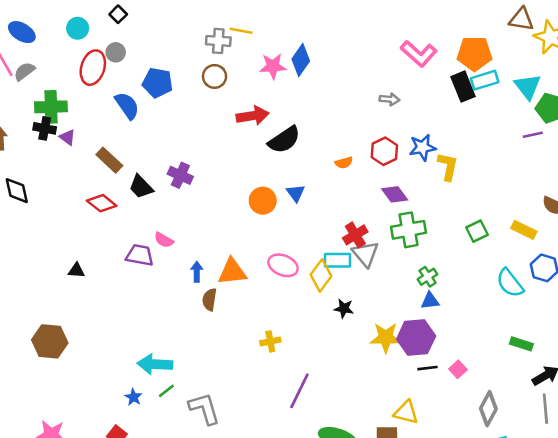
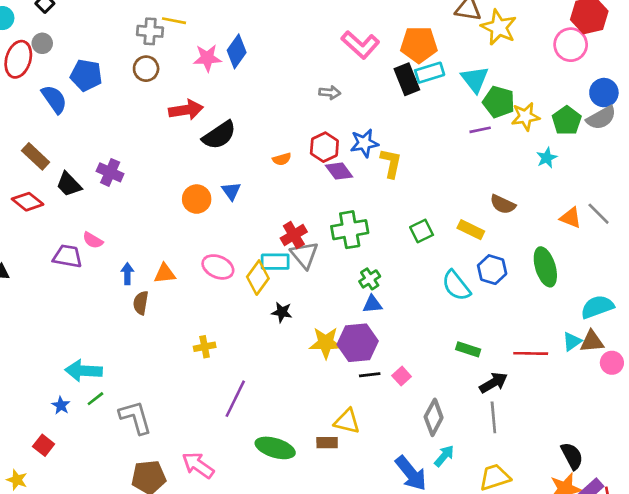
purple diamond: (395, 194) -> (339, 171), moved
orange triangle: (232, 272) -> (165, 274), size x0.7

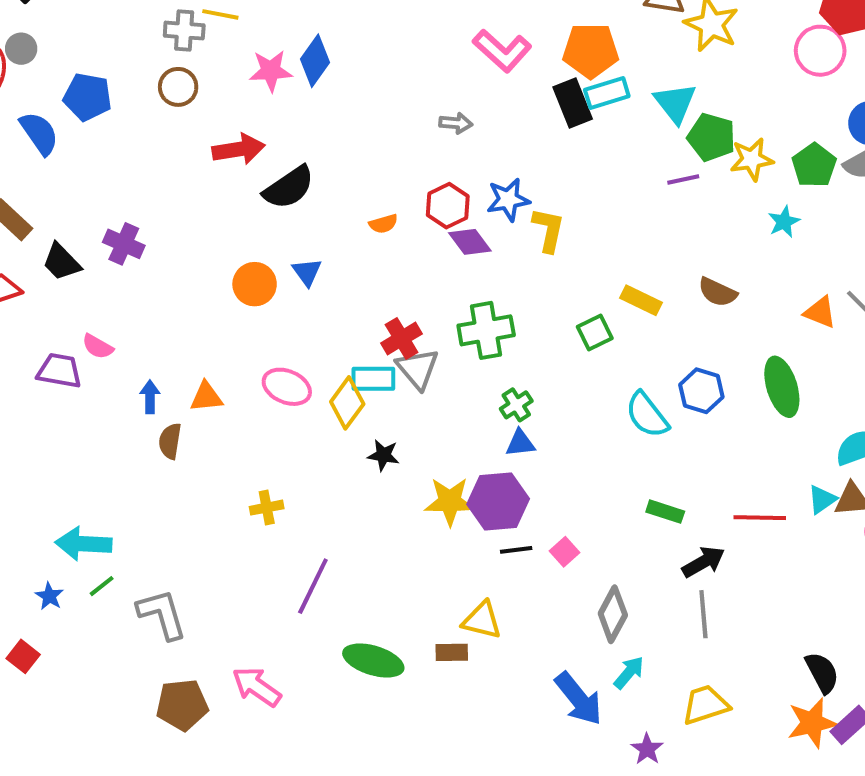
yellow rectangle: (471, 230) -> (641, 300), moved

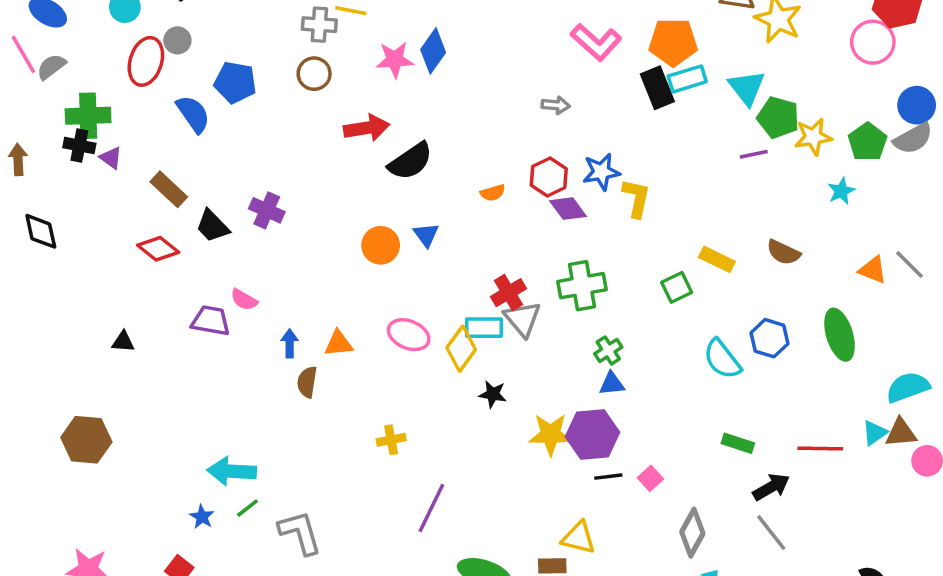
gray line: (703, 614) -> (771, 533), turned -33

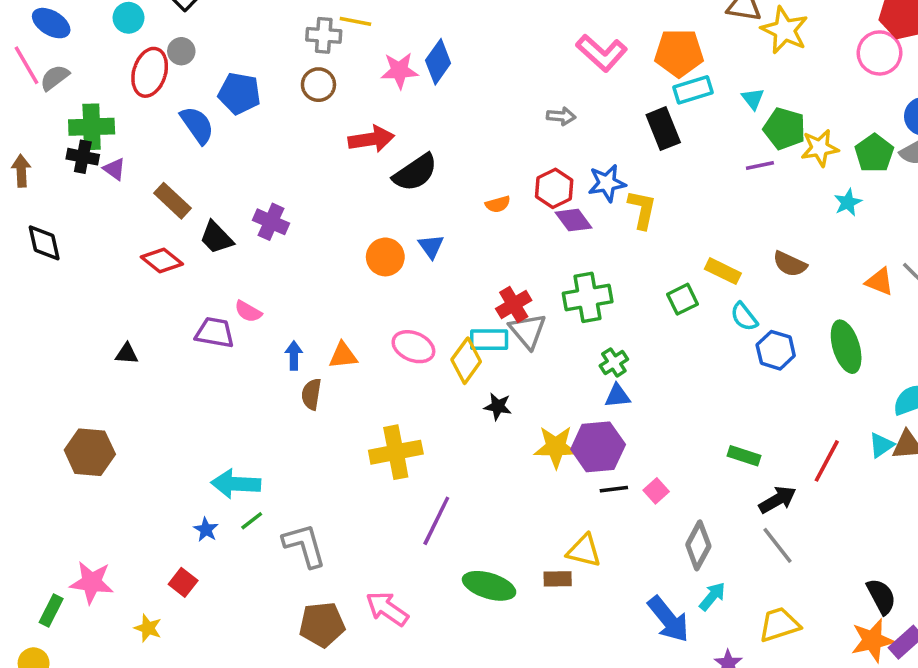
black rectangle: (657, 88) -> (663, 129), moved
cyan triangle: (747, 88) -> (753, 99), size x0.6
cyan semicircle: (722, 359) -> (744, 317), moved, size x0.7
yellow cross: (391, 440) -> (396, 452), size x1.8
red line: (820, 449) -> (827, 461), turned -63

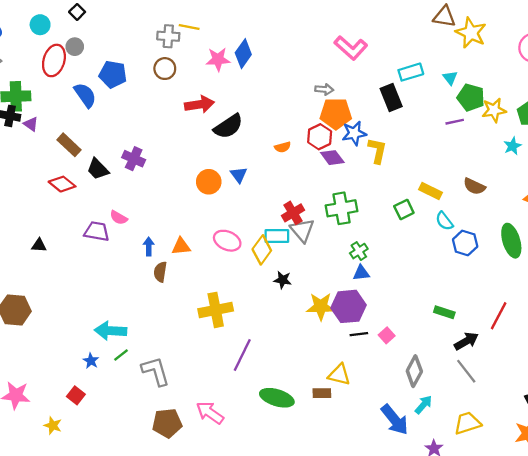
orange pentagon: (679, 53) -> (336, 114), moved

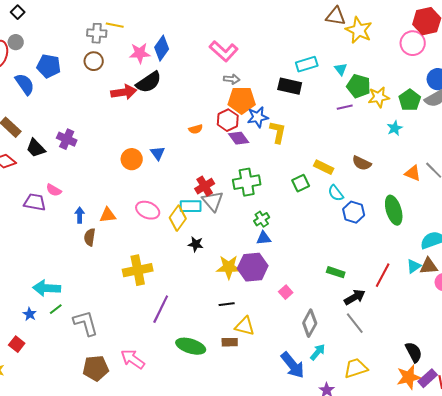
pink L-shape: (351, 48) -> (224, 51), moved
black rectangle: (391, 97) -> (290, 86), turned -55
black semicircle: (228, 126) -> (149, 82), moved
black line: (359, 334) -> (227, 304), moved

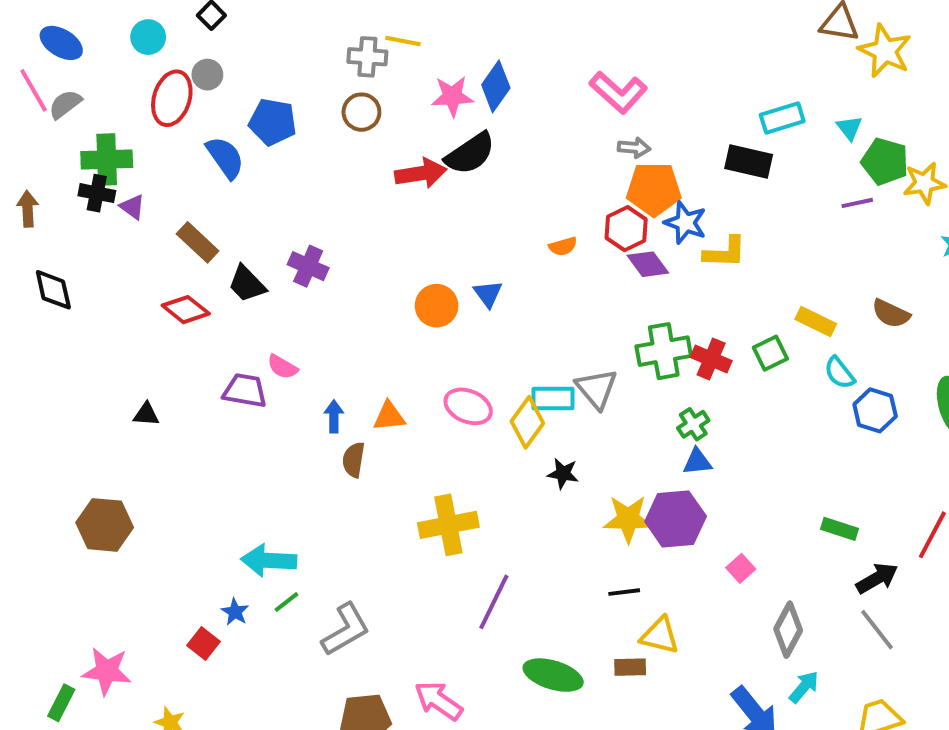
blue star: (258, 117) -> (685, 223), turned 30
yellow L-shape: (278, 132) -> (725, 252), turned 80
red cross: (205, 186) -> (711, 359), moved, turned -36
gray L-shape: (86, 323) -> (346, 630), turned 76
red square: (17, 344) -> (203, 643), moved

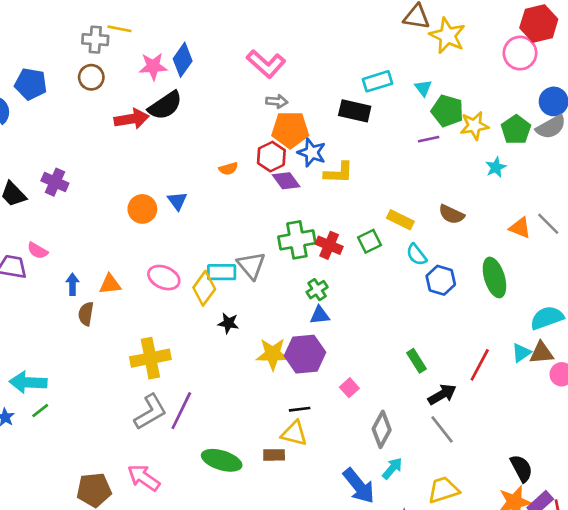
green rectangle: (839, 529) -> (417, 361), turned 40
black line: (624, 592) -> (300, 409), moved
gray L-shape: (346, 630) -> (150, 412), moved

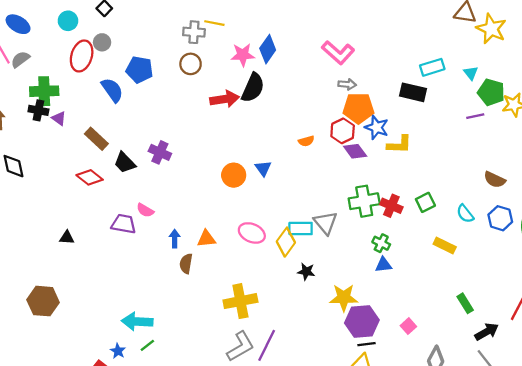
black semicircle: (165, 105) -> (253, 88), turned -32
yellow rectangle: (400, 220) -> (445, 245), moved
blue hexagon: (441, 280) -> (500, 218), moved
green cross: (317, 290) -> (381, 243), turned -30
purple hexagon: (305, 354) -> (362, 321), moved

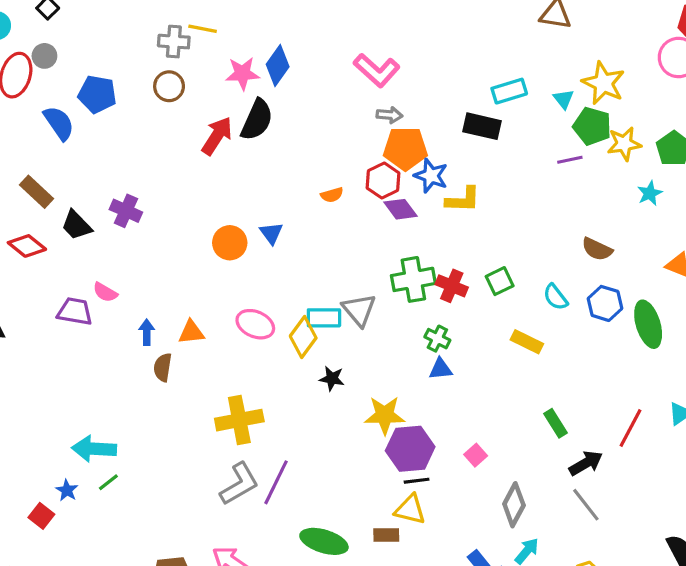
yellow star: (491, 29) -> (603, 83), moved
red arrow: (225, 99) -> (217, 136), turned -48

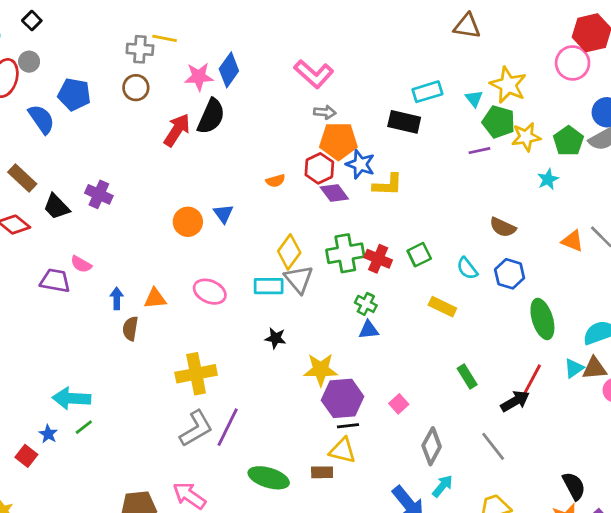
green ellipse: (648, 324) -> (542, 319), moved
yellow diamond: (303, 337) -> (289, 252), moved
black arrow: (586, 463) -> (515, 401), moved

